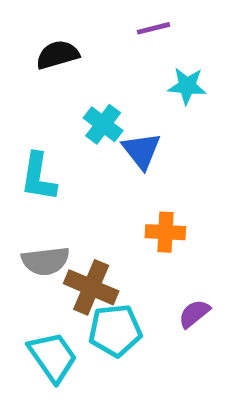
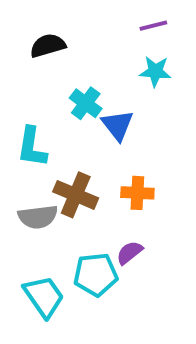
purple line: (153, 28) -> (153, 26), moved
brown cross: (91, 287) -> (76, 195), moved
purple semicircle: (194, 314) -> (129, 253), moved

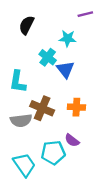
black semicircle: (48, 46) -> (27, 25), turned -48
cyan star: (155, 71) -> (68, 38), moved
purple semicircle: (129, 253) -> (72, 140), turned -104

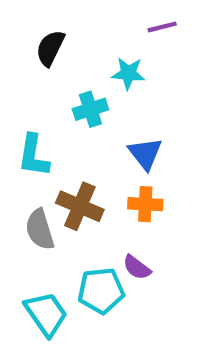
cyan cross: (48, 57) -> (90, 109), turned 35
blue triangle: (65, 69) -> (145, 154), moved
gray semicircle: (21, 120) -> (40, 229), turned 80

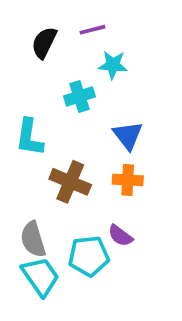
purple line: (162, 27) -> (92, 30), moved
gray semicircle: (40, 229) -> (33, 239), moved

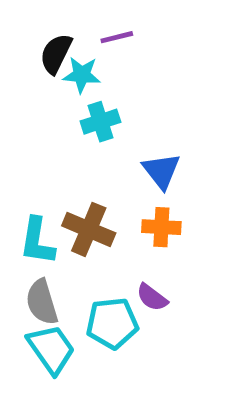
cyan star: (113, 65) -> (82, 75), moved
cyan L-shape: (29, 137) -> (37, 241), moved

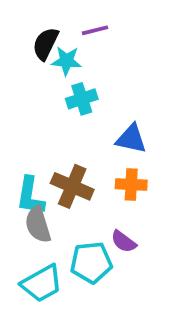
blue triangle: (161, 171) -> (131, 139), turned -40
gray semicircle: (42, 302) -> (38, 224), moved
cyan trapezoid: (51, 349) -> (42, 283), turned 96

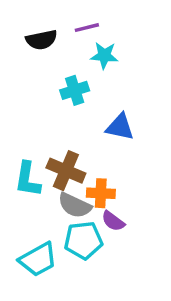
black semicircle: (46, 44) -> (42, 40), turned -128
cyan star: (66, 61) -> (104, 55), moved
orange cross: (131, 184) -> (101, 193), moved
gray semicircle: (38, 224) -> (75, 205), moved, turned -48

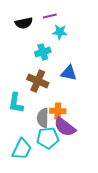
brown cross: (66, 171) -> (38, 81), moved
gray semicircle: (75, 205) -> (43, 118), turned 66
purple semicircle: (113, 221) -> (65, 127), size x1.6
cyan trapezoid: (38, 259) -> (22, 149), turned -35

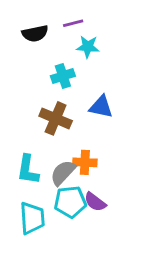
cyan L-shape: (16, 103) -> (28, 170), moved
gray semicircle: (43, 118) -> (63, 173), turned 42
purple semicircle: (65, 127) -> (95, 202), moved, size x0.7
cyan trapezoid: (22, 149) -> (32, 218), turned -30

